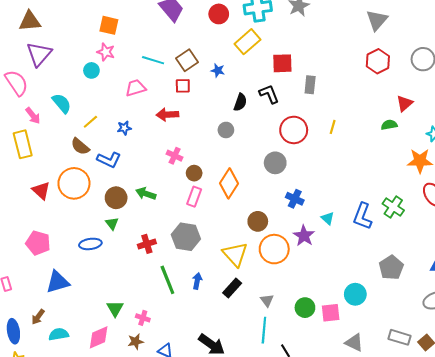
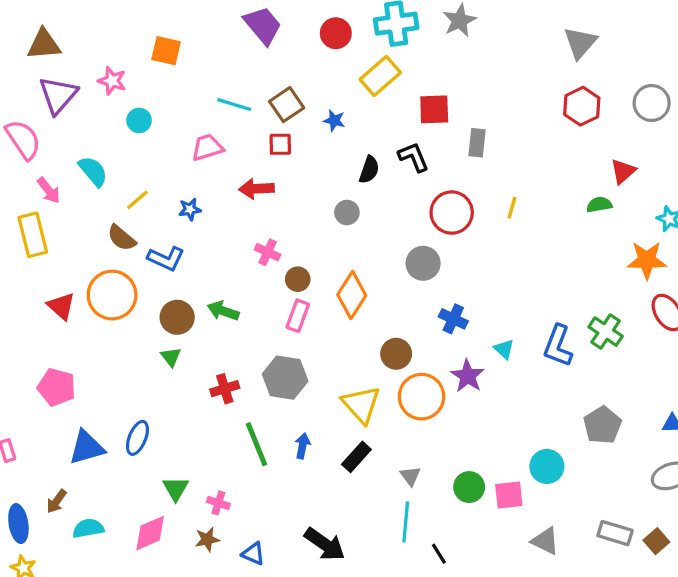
pink star: (106, 52) -> (112, 81), moved
blue ellipse: (90, 244) -> (137, 438), moved, turned -60

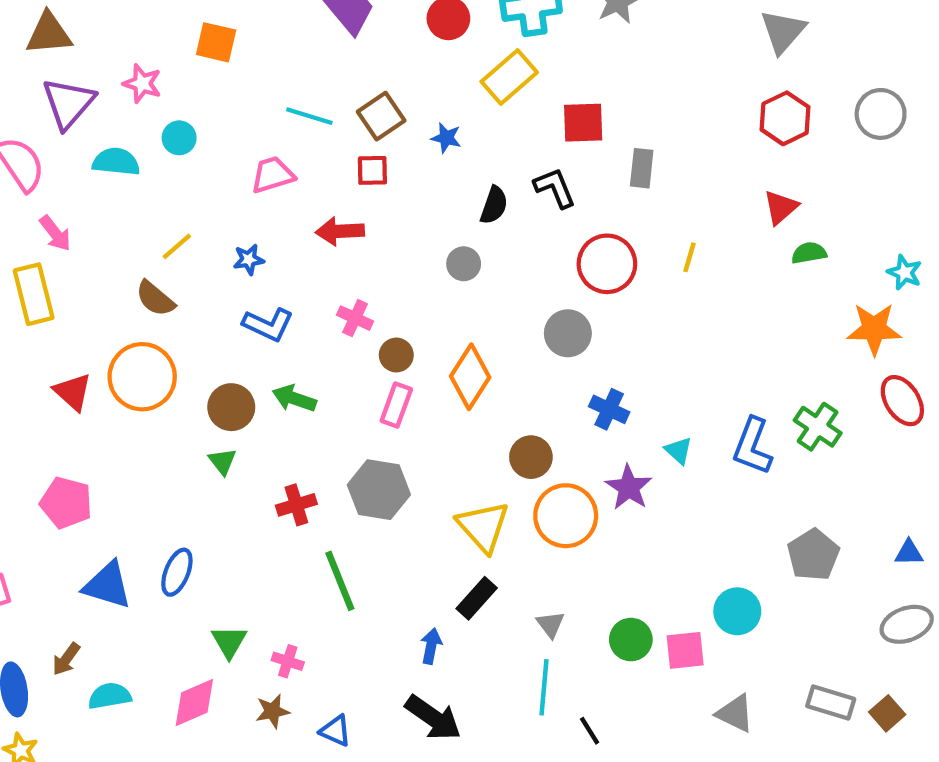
cyan semicircle: (93, 171) -> (116, 162), moved, turned -44
red triangle: (623, 171) -> (781, 207), moved
blue L-shape: (166, 259) -> (268, 325), moved
blue arrow: (302, 446) -> (431, 646), moved
blue triangle: (87, 447) -> (107, 585), turned 33

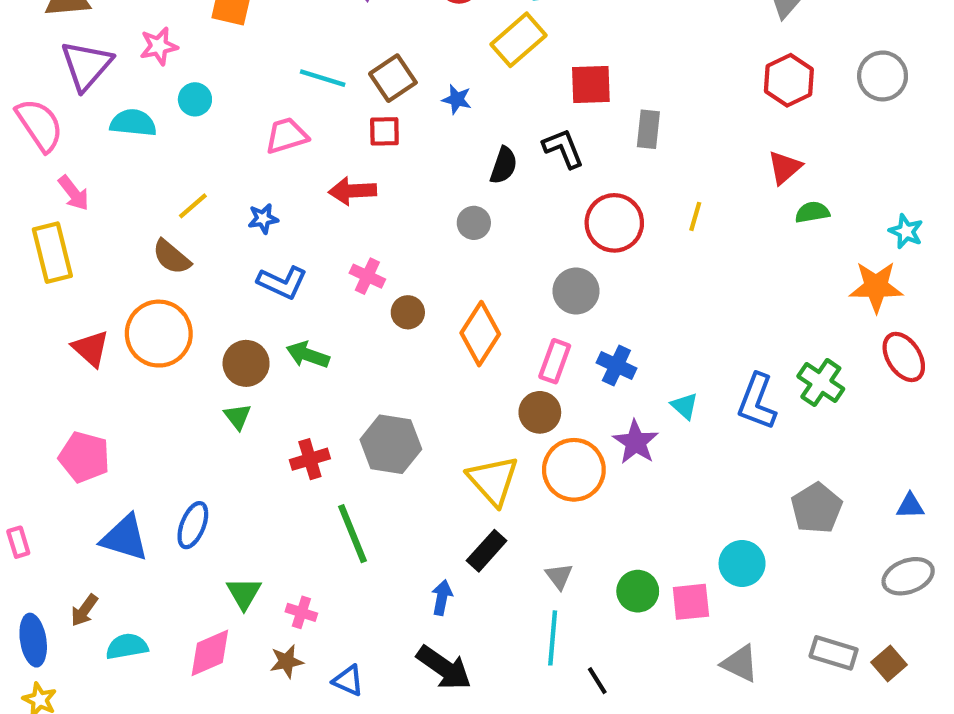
pink star: (142, 84) -> (159, 46), turned -30
pink rectangle: (396, 405) -> (555, 361), moved

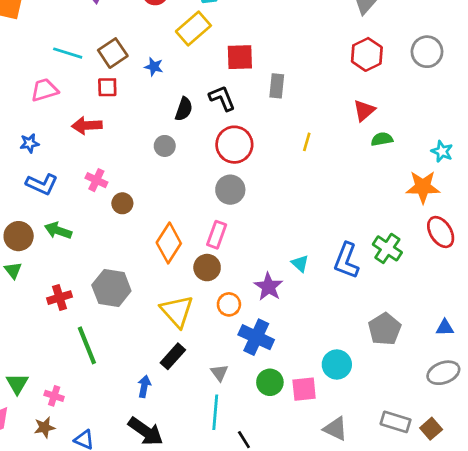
red circle: (614, 223) -> (234, 145), moved
orange diamond: (480, 334) -> (169, 243), moved
blue cross: (616, 365) -> (256, 337), moved, size x1.4
orange circle: (574, 470) -> (229, 304), size x0.6

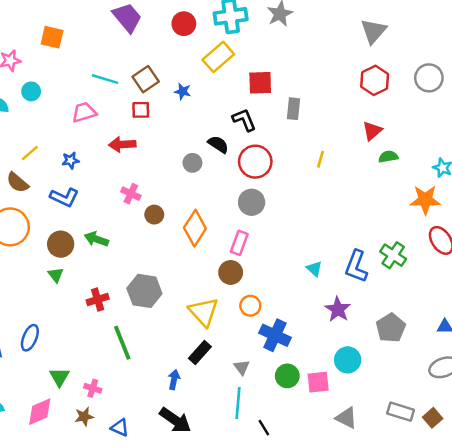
black semicircle: (184, 109) -> (218, 144), moved, turned -75
blue L-shape: (42, 184) -> (64, 197), moved
orange diamond: (169, 243) -> (195, 228), moved
purple star: (269, 287) -> (338, 309), moved

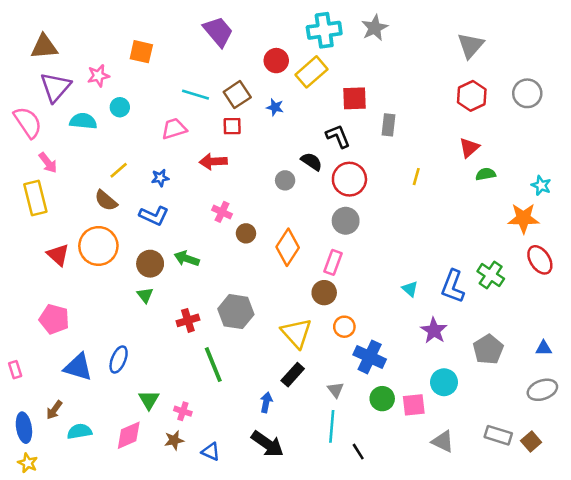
red circle: (184, 24) -> (276, 61), moved

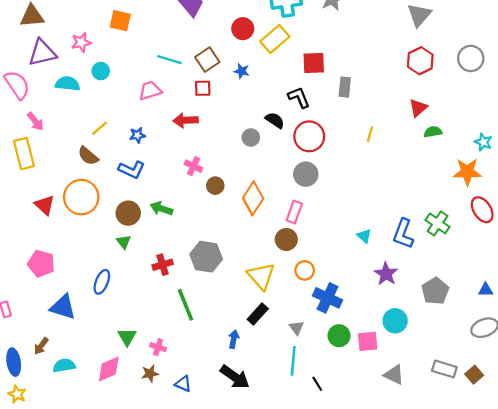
purple triangle: (55, 87) -> (42, 53), turned 36
blue ellipse: (119, 360) -> (102, 282), moved

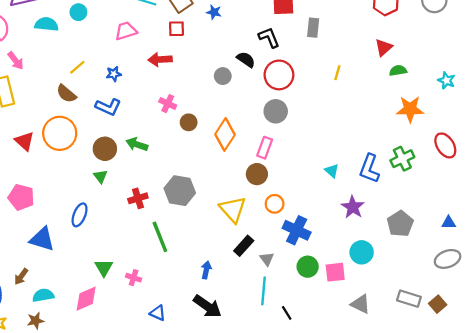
orange star: (467, 172) -> (410, 109), moved
green cross: (438, 223) -> (402, 159), turned 30
black rectangle: (258, 314) -> (244, 246), moved
brown star: (150, 373) -> (35, 321), moved

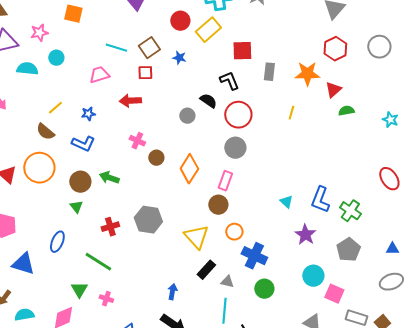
orange star: (410, 109) -> (307, 74), moved
green cross: (402, 159) -> (350, 211), moved, turned -30
green line: (160, 237) -> (98, 262), moved, turned -36
gray triangle: (267, 259) -> (227, 282), turned -40
pink square: (335, 272) -> (334, 294), moved, turned 30

